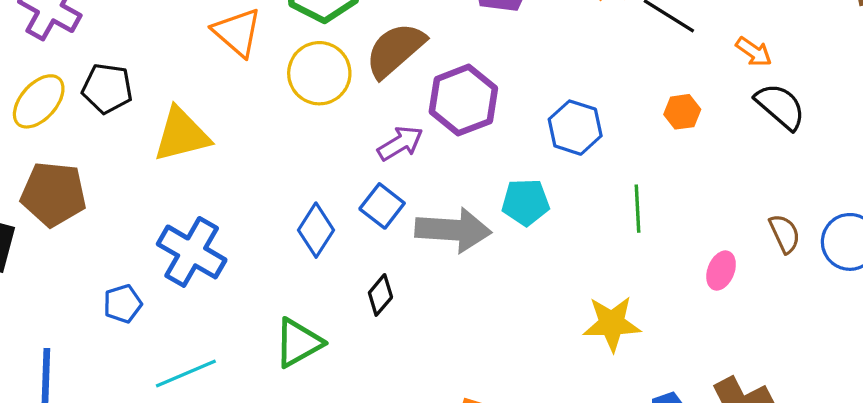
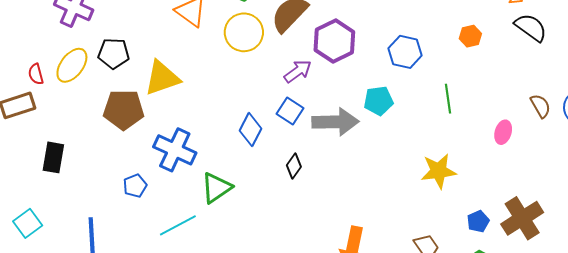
brown pentagon: (53, 194) -> (124, 110), moved
green triangle: (298, 343) -> (216, 188), moved

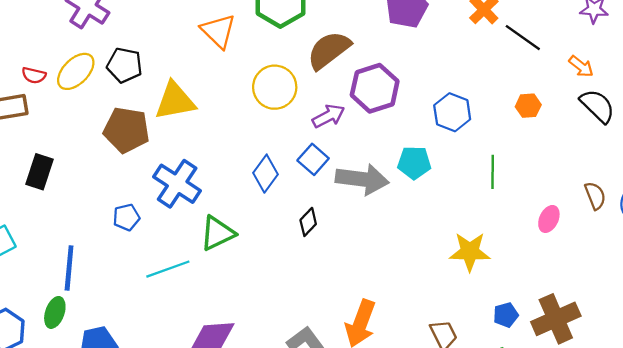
yellow circle: (244, 32) -> (275, 87), moved
red semicircle: (36, 74) -> (34, 75), turned -70

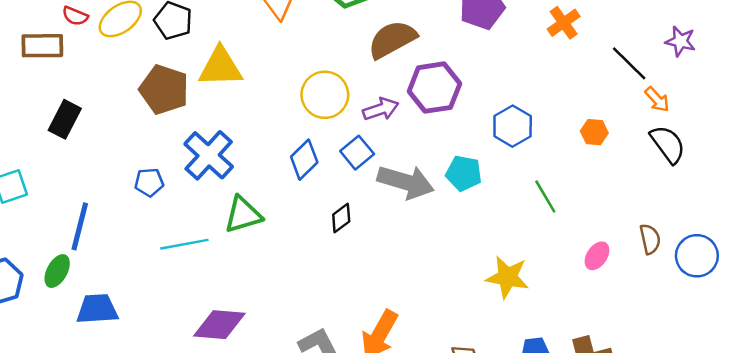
black line: (523, 38) -> (629, 63), moved
yellow circle: (275, 87) -> (325, 95), moved
green line: (493, 172) -> (545, 196), turned -40

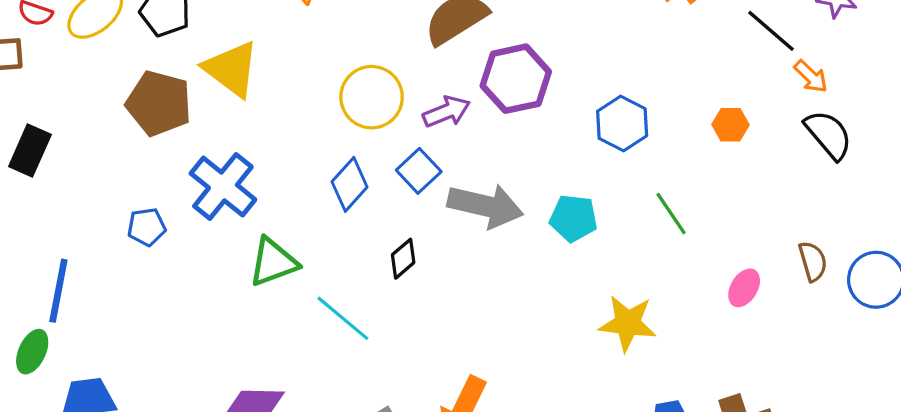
yellow triangle: (220, 67) -> (231, 69), turned 42
cyan pentagon: (464, 173) -> (573, 218), moved
cyan line: (184, 244) -> (343, 318), moved, turned 54

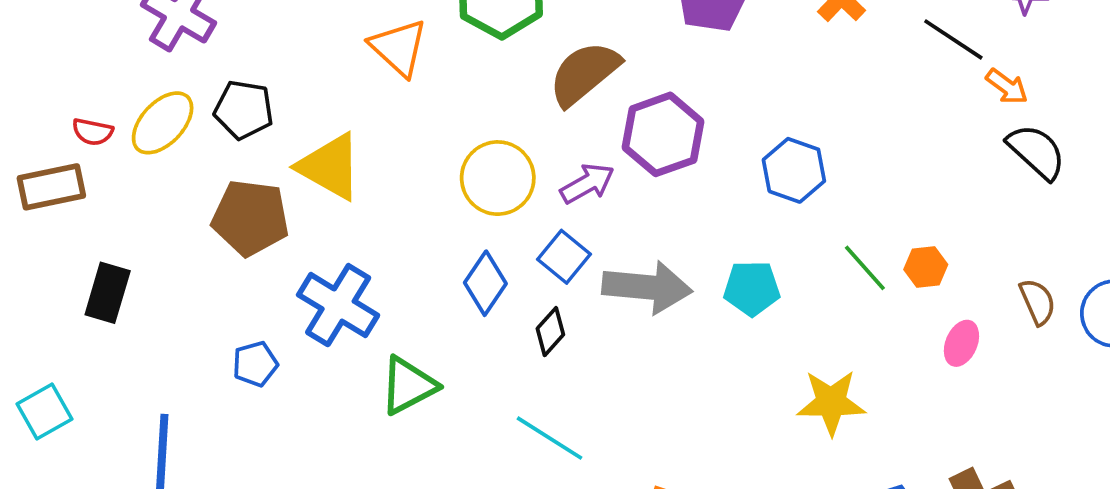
orange hexagon: (731, 125) -> (926, 267), moved
black diamond: (403, 259) -> (550, 332), moved
cyan line: (343, 318) -> (549, 438), moved

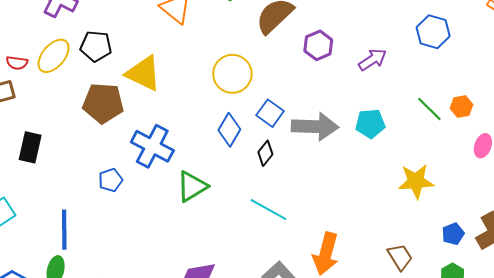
purple hexagon: (663, 134) -> (318, 45), size x0.7
blue hexagon: (794, 170) -> (433, 32), moved
purple arrow: (587, 183) -> (372, 60), moved

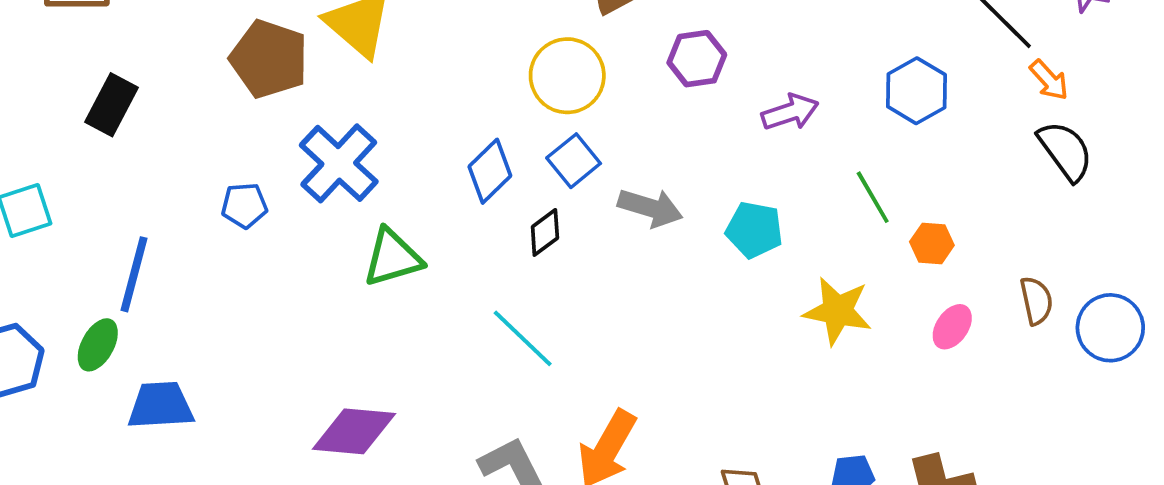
yellow circle: (232, 74) -> (567, 76), moved
green line: (429, 109) -> (873, 197), moved
gray arrow: (315, 127) -> (650, 208), size x0.7
yellow star: (416, 181) -> (837, 311), moved

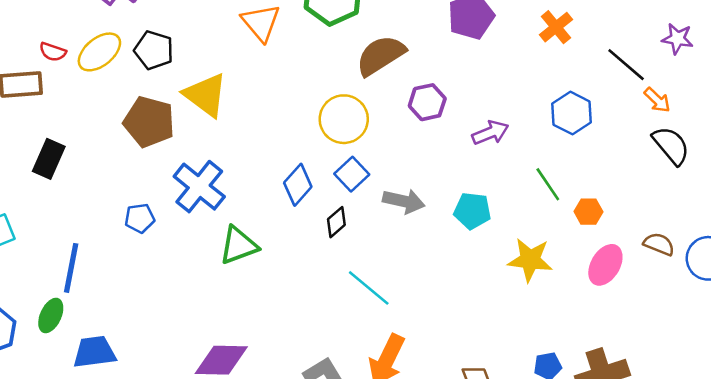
brown semicircle: (1036, 301) -> (659, 244), turned -52
pink ellipse: (952, 327) -> (605, 265), size x1.4
cyan line: (523, 338) -> (369, 288), moved

